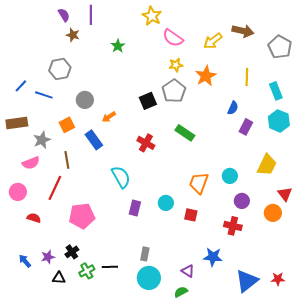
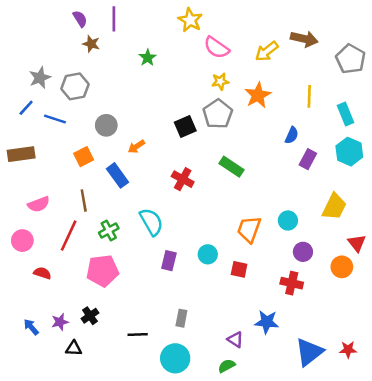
gray star: (42, 140) -> (40, 78), moved
green cross: (87, 271) -> (109, 231), moved
cyan circle: (149, 278) -> (175, 358), moved

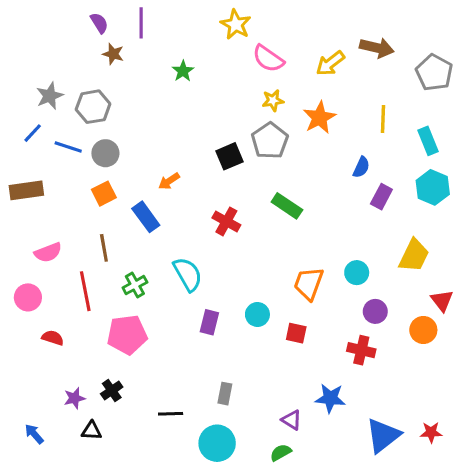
gray circle: (106, 125) -> (105, 153), moved
red line: (69, 236) -> (85, 291), turned -36
blue arrow: (31, 327) -> (34, 434), moved

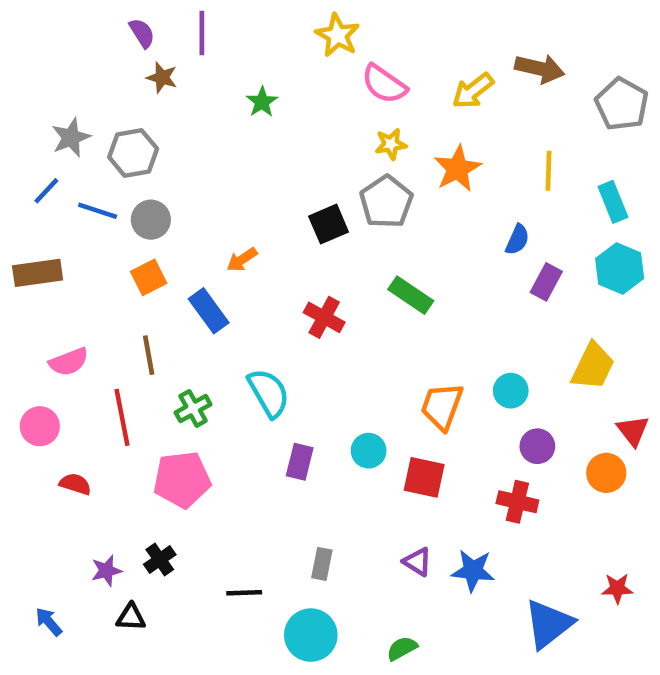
red square: (296, 333) -> (424, 477), size x1.4
purple triangle: (292, 420) -> (417, 562), moved
red star: (431, 432) -> (617, 588), moved

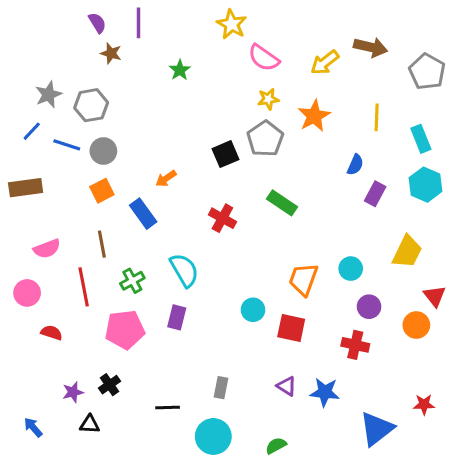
purple rectangle: (300, 462) -> (177, 317), moved

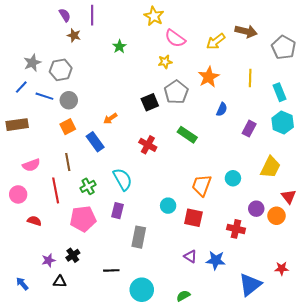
yellow star: (268, 99) -> (165, 62), moved
blue semicircle: (355, 165) -> (222, 109), moved
purple circle: (369, 307) -> (256, 209), moved
gray rectangle: (221, 388) -> (139, 237), moved, size x1.5

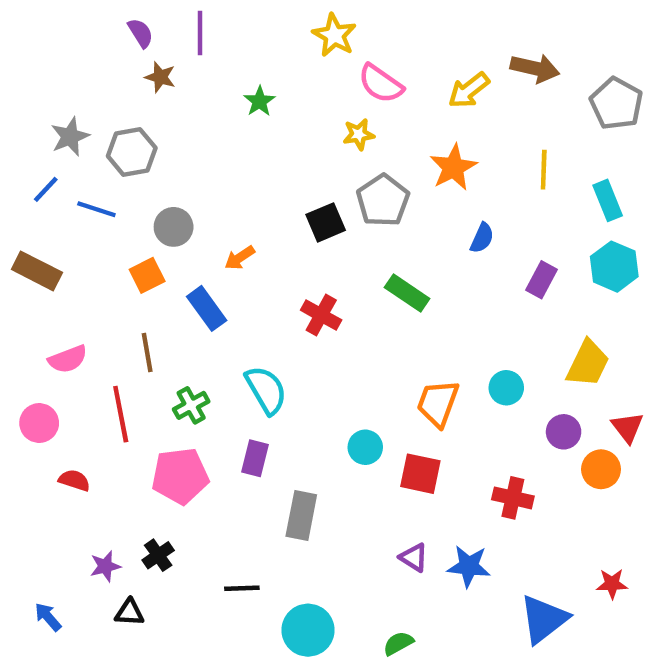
gray circle: (69, 100) -> (174, 227), moved
brown rectangle: (17, 125) -> (37, 271), turned 35
purple circle: (256, 209) -> (564, 432), moved

